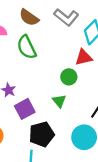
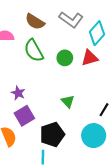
green circle: (69, 77) -> (65, 58), moved
purple square: (25, 109) -> (24, 116), moved

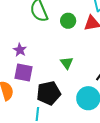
purple square: (24, 116) -> (24, 72), turned 36

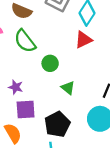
green circle: (68, 21) -> (50, 63), moved

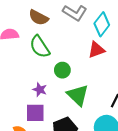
purple star: (16, 87) -> (40, 90), moved
green triangle: (68, 88) -> (78, 95), size x1.6

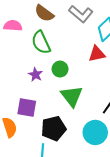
purple star: (40, 90) -> (35, 75), moved

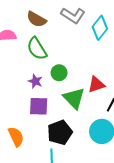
red triangle: (97, 54) -> (96, 85), moved
purple square: (27, 108) -> (39, 106), moved

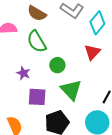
purple star: (35, 81) -> (23, 73), moved
red triangle: (96, 85) -> (92, 52), moved, turned -30

